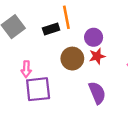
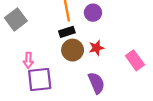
black rectangle: (51, 29) -> (67, 32), moved
purple circle: (94, 37) -> (93, 13), moved

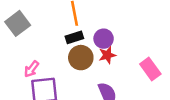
purple circle: (93, 13) -> (104, 39), moved
pink arrow: (28, 60) -> (31, 69), turned 35

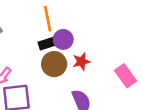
purple circle: (104, 39) -> (63, 39), moved

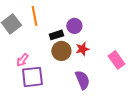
orange line: (48, 19) -> (34, 16), moved
purple circle: (63, 39) -> (74, 26), moved

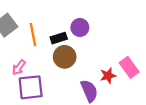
orange line: (34, 16) -> (33, 35), moved
red star: (82, 49) -> (108, 76), moved

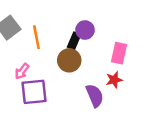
black rectangle: (59, 38) -> (74, 41), moved, turned -49
pink rectangle: (129, 67) -> (119, 53), moved, turned 48

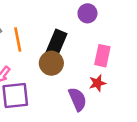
purple circle: (85, 30) -> (87, 13), moved
black rectangle: (74, 41) -> (56, 43), size x1.5

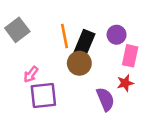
purple circle: (87, 13) -> (117, 35), moved
orange line: (18, 39) -> (64, 36), moved

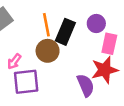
brown circle: (79, 63) -> (48, 51), moved
red star: (125, 83) -> (105, 70), size x1.6

